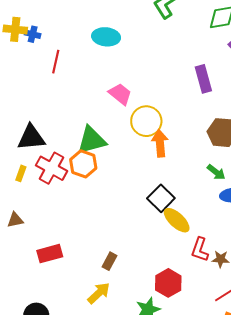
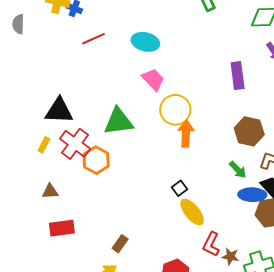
cyan ellipse: (106, 37) -> (145, 42), moved
red line: (56, 62) -> (93, 39), turned 45
orange hexagon: (83, 164) -> (96, 160), moved
black square: (161, 198) -> (180, 188), size x0.6
brown triangle: (15, 220) -> (50, 191), moved

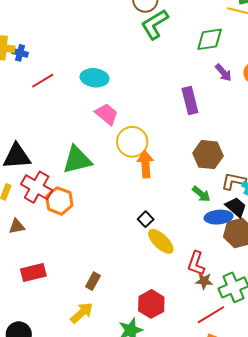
brown triangle: (50, 191) -> (17, 226), moved
red L-shape: (211, 244) -> (196, 263), moved

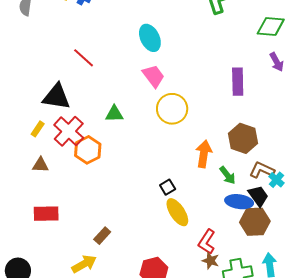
cyan ellipse: (95, 78) -> (150, 38), turned 44
red line: (43, 81) -> (84, 58), moved, turned 60
green triangle: (77, 160) -> (114, 114), size x0.6
orange arrow: (145, 164) -> (204, 154), moved

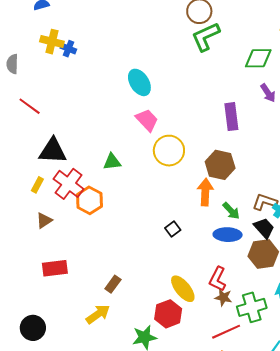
red line: (84, 58) -> (30, 106), moved
brown hexagon: (243, 138) -> (220, 165), moved
brown triangle: (40, 165) -> (44, 220), turned -30
blue ellipse: (239, 202) -> (228, 235), moved
yellow ellipse: (177, 212) -> (183, 289), moved

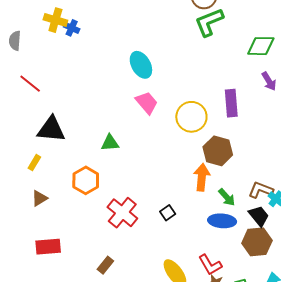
yellow circle: (169, 151) -> (191, 117), moved
red cross: (69, 184) -> (122, 213), moved
red L-shape: (218, 279) -> (210, 265), turned -60

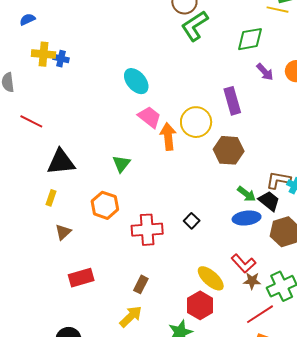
green triangle: (110, 143) -> (121, 164), turned -36
orange arrow: (202, 177) -> (168, 137), moved
red cross: (122, 213) -> (147, 230), turned -32
black trapezoid: (259, 216) -> (269, 201), moved

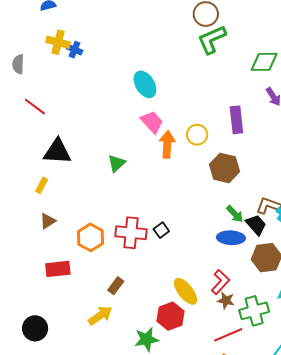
yellow circle: (196, 122) -> (197, 135), size x0.7
orange hexagon: (105, 205) -> (90, 237), moved
black square: (192, 221) -> (161, 230), moved
red L-shape: (244, 263) -> (220, 282), turned -105

